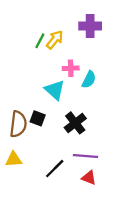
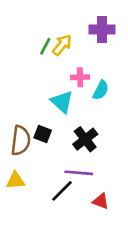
purple line: (86, 156) -> (79, 173), moved

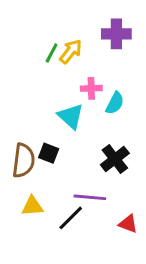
black cross: (85, 139) -> (115, 159), moved
yellow triangle: (15, 181) -> (32, 206), moved
red triangle: (101, 201) -> (128, 224), moved

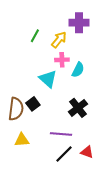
yellow arrow: (71, 52) -> (59, 40), moved
black square: (49, 153) -> (33, 104), turned 32
black line: (71, 218) -> (64, 154), moved

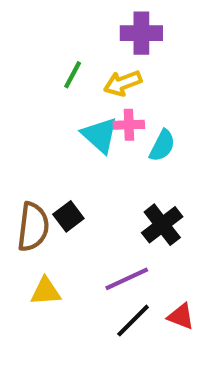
purple cross: (79, 23) -> (141, 33), moved
yellow arrow: (59, 40) -> (123, 83), turned -150
cyan triangle: (48, 79) -> (100, 135), moved
purple line: (61, 134) -> (127, 279), turned -30

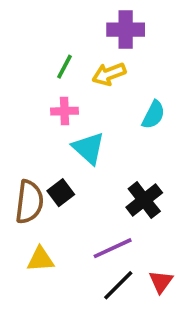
pink cross: (129, 125) -> (65, 111), moved
cyan triangle: (100, 135) -> (89, 148), moved
cyan semicircle: (162, 146) -> (153, 115), moved
red triangle: (181, 316) -> (161, 282), turned 45

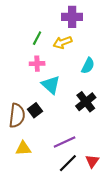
black cross: (144, 200) -> (86, 102), moved

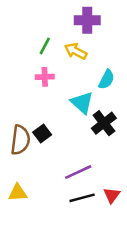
yellow arrow: (62, 42) -> (76, 51), turned 48
cyan triangle: (51, 85) -> (82, 103), moved
yellow triangle: (23, 148) -> (18, 193), moved
black line: (68, 163) -> (82, 198), turned 30

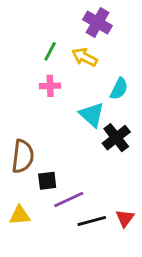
purple cross: (87, 20) -> (98, 23), turned 30
black square: (42, 133) -> (47, 181), moved, turned 30
purple line: (78, 172) -> (69, 199), moved

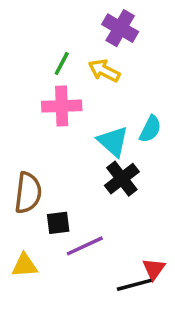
pink cross: (50, 86) -> (62, 106), size x1.5
cyan semicircle: (119, 89) -> (150, 129), moved
black cross: (116, 138) -> (122, 179), moved
black line: (92, 221) -> (134, 285), moved

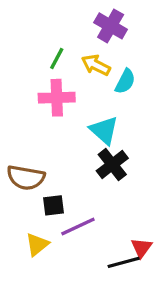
cyan semicircle: (150, 129) -> (125, 81), moved
brown semicircle: (28, 193) -> (26, 178), turned 93
yellow triangle: (25, 265) -> (37, 244), moved, turned -35

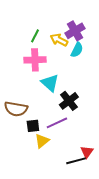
purple cross: (111, 26) -> (75, 31), moved, turned 30
cyan triangle: (104, 130) -> (50, 83), moved
purple line: (78, 226) -> (57, 123), moved
yellow triangle: (37, 244) -> (42, 141), moved

